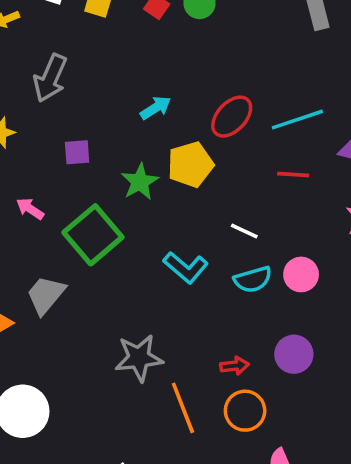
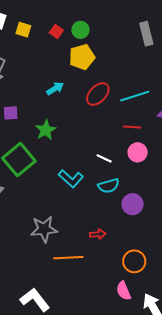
yellow pentagon: (190, 165) -> (82, 57), moved
pink circle: (301, 274) -> (138, 152), moved
purple circle: (294, 354) -> (133, 204), moved
orange line: (183, 408) -> (68, 258), turned -72
orange circle: (245, 411) -> (134, 261), moved

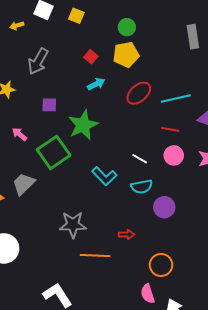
yellow square: (23, 30) -> (76, 16), moved
red square: (56, 31) -> (91, 57), moved
green star: (46, 130) -> (83, 125), size x1.4

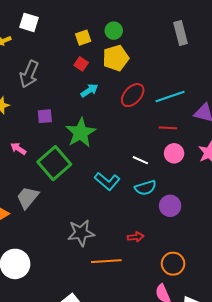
yellow square: (76, 16) -> (83, 38), moved, turned -35

